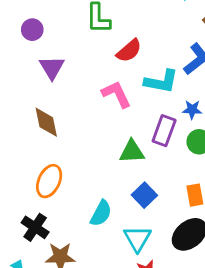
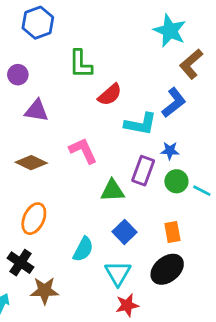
purple triangle: (52, 67) -> (37, 111), turned -50
pink L-shape: (116, 94) -> (83, 151), moved
brown diamond: (46, 122) -> (31, 163), turned -52

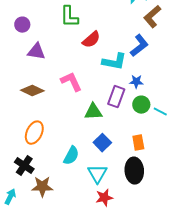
black ellipse: (167, 269) -> (134, 171), turned -55

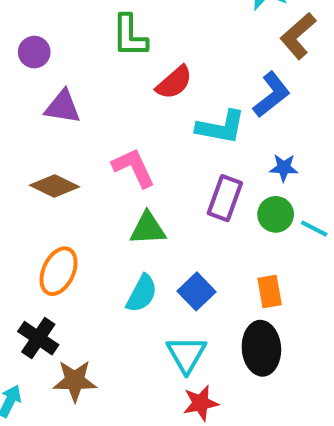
blue star: (136, 82) -> (284, 168), moved
green triangle: (93, 112) -> (148, 229), moved
cyan semicircle: (71, 156) -> (142, 293), moved

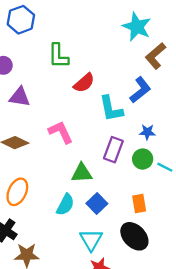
cyan L-shape: (221, 127) -> (111, 109), turned 68
green triangle: (148, 229) -> (82, 173), moved
black ellipse: (261, 348) -> (134, 236), turned -40

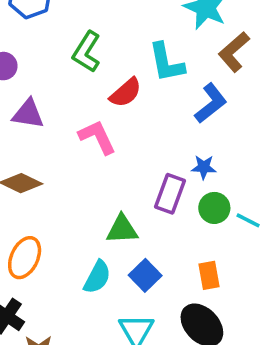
green L-shape: (58, 56) -> (87, 52), turned 32
cyan L-shape: (111, 109) -> (166, 63), moved
pink L-shape: (61, 132) -> (97, 137), moved
blue star: (147, 132) -> (204, 167), moved

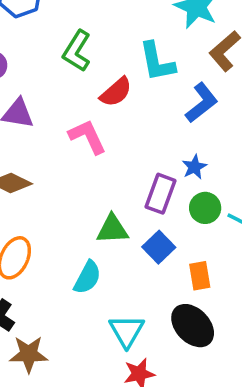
blue star: (204, 167) -> (194, 167), turned -30
blue square: (145, 275) -> (159, 247), moved

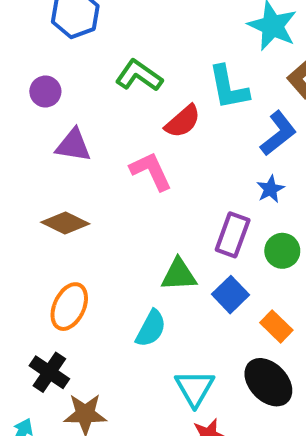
green L-shape: (77, 51) -> (139, 76), turned 93
blue star: (194, 167) -> (270, 189), moved
orange rectangle: (200, 276) -> (276, 326), turned -36

